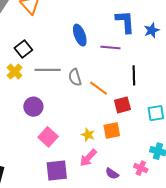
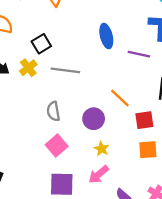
gray semicircle: (75, 77) -> (53, 111), moved
purple circle: (33, 107) -> (94, 119), moved
orange square: (112, 131) -> (148, 150), moved

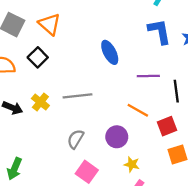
black square: (41, 44) -> (38, 57), moved
purple line: (139, 54) -> (148, 76), moved
gray semicircle: (53, 111) -> (75, 139), turned 54

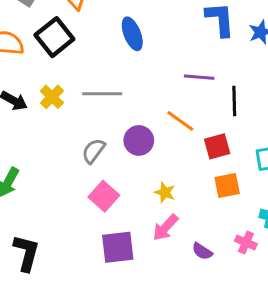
blue ellipse: (110, 52) -> (132, 34), moved
black square: (38, 57) -> (54, 37), size x1.4
purple circle: (117, 137) -> (139, 140), moved

